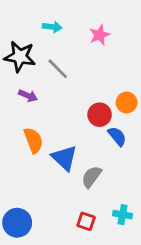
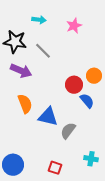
purple arrow: (28, 96) -> (21, 71), size x1.5
blue triangle: (64, 158) -> (48, 117), turned -30
red square: (86, 221) -> (55, 168), moved

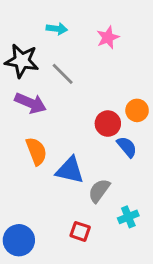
cyan cross: (91, 159) -> (128, 217), moved, turned -32
red square: (55, 168) -> (80, 231), moved

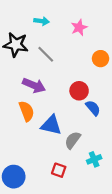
purple arrow: (31, 103) -> (34, 85), moved
orange circle: (137, 110) -> (101, 59), moved

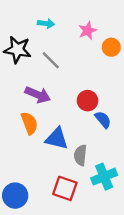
orange circle: (101, 59) -> (111, 47), moved
gray semicircle: (73, 140) -> (80, 155), turned -30
cyan cross: (94, 159) -> (104, 177), size x1.5
red square: (59, 170) -> (65, 188), size x1.5

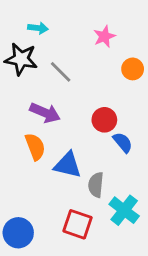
cyan arrow: (46, 23) -> (38, 28), moved
orange circle: (111, 47) -> (133, 69), moved
cyan cross: (104, 177) -> (124, 210), turned -30

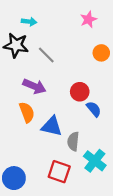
pink star: (104, 36) -> (88, 19), moved

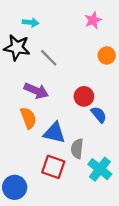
red square: (59, 172) -> (53, 167), moved

